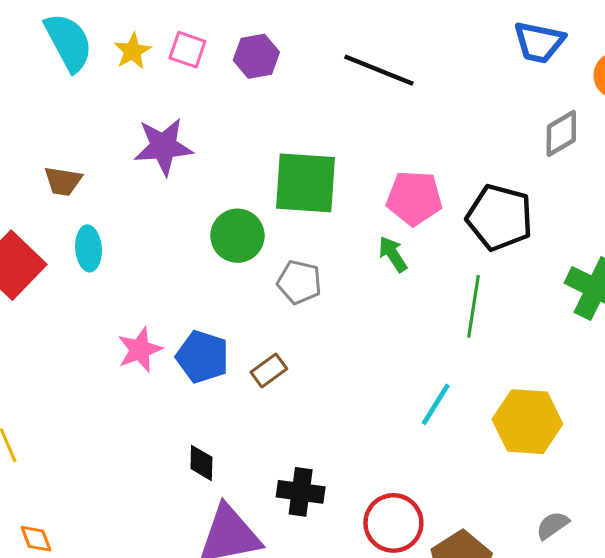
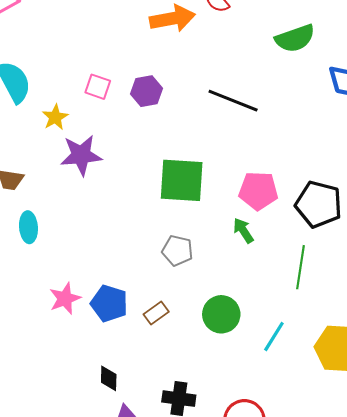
yellow star: (133, 51) -> (55, 117), moved
green circle: (237, 236) -> (221, 314), moved

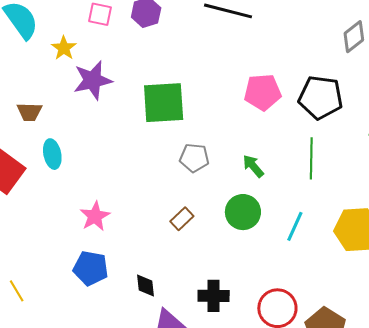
green square: (182, 180) -> (164, 103), moved
green arrow: (243, 231) -> (253, 166), moved
blue pentagon: (109, 303) -> (91, 268), moved

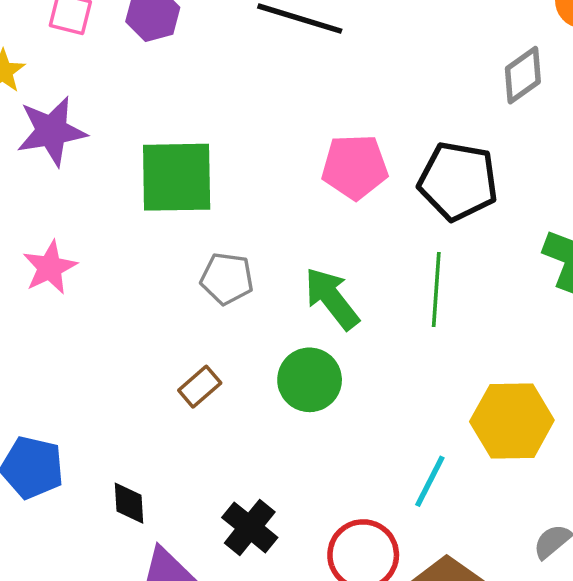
green arrow: (253, 166) -> (332, 298), size x1.5
pink star: (95, 216) -> (50, 267), moved
cyan line: (295, 226) -> (430, 481), moved
black cross: (214, 296) -> (250, 527), turned 36

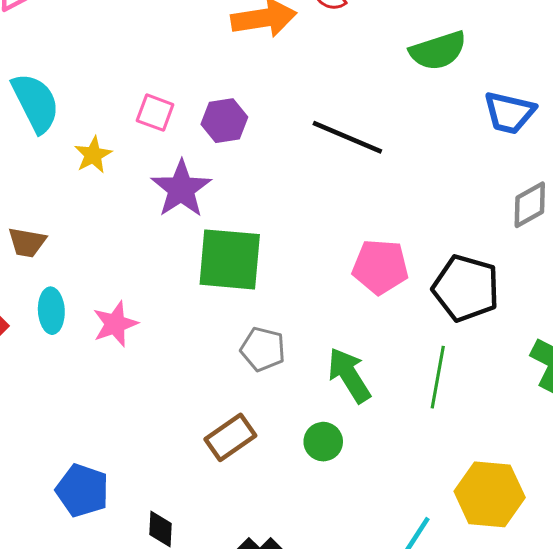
purple star: (52, 131) -> (181, 189), moved, turned -30
green circle: (310, 380) -> (323, 442), size x0.7
brown rectangle: (200, 387) -> (230, 437), size x1.4

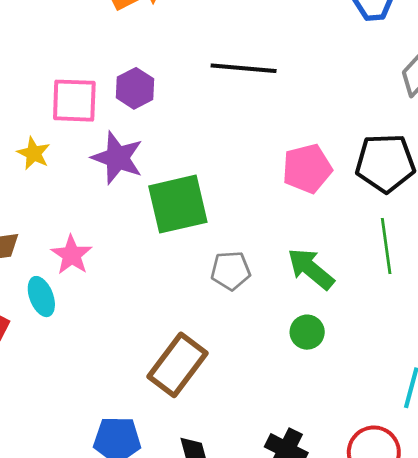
pink square: (155, 113) -> (74, 101), size x1.5
pink star: (115, 324) -> (72, 255), moved
brown rectangle: (230, 437) -> (177, 365), moved, size x1.4

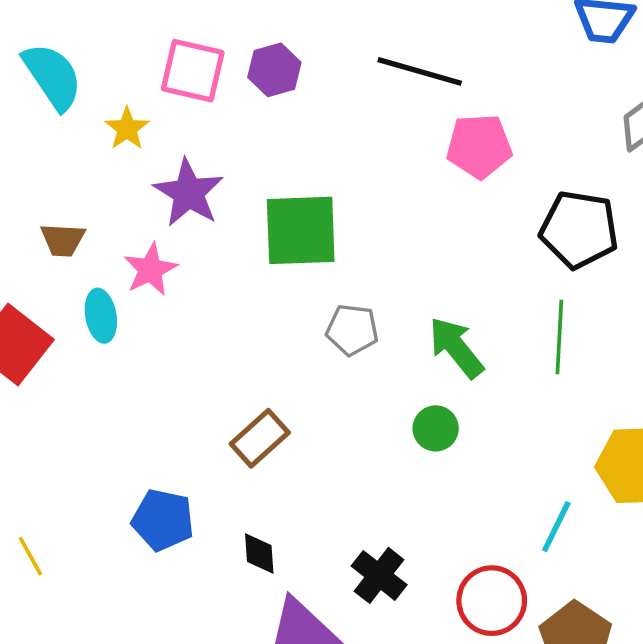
purple star: (117, 158) -> (189, 193), moved
pink pentagon: (307, 169) -> (479, 146), moved
brown rectangle: (177, 365) -> (260, 438), size x0.7

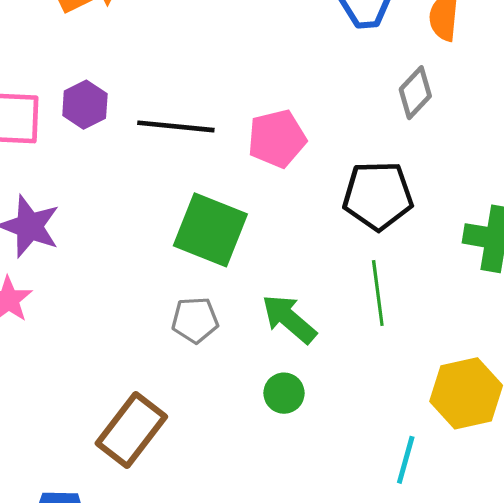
black line: (420, 71) -> (176, 126), moved
green square: (301, 230) -> (210, 230), moved, turned 34
brown rectangle: (260, 438) -> (131, 430), size x1.4

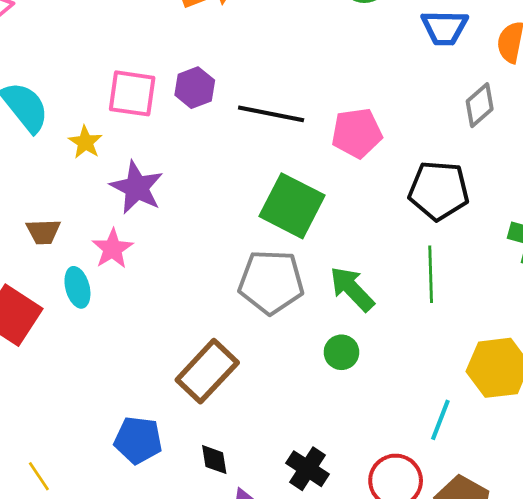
gray pentagon: (195, 320) -> (271, 282), size x1.6

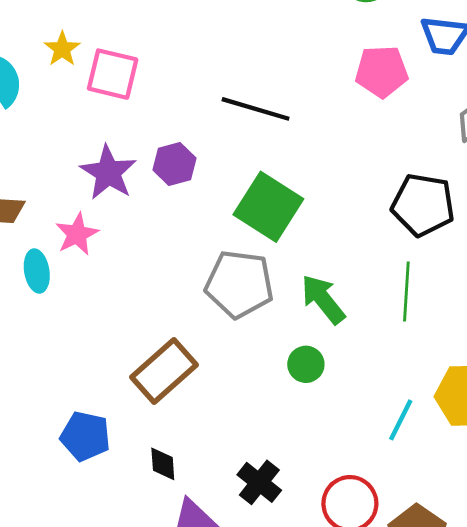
purple hexagon: (195, 88) -> (174, 164), moved
pink pentagon: (357, 133) -> (382, 71), moved
yellow star: (85, 142) -> (62, 49), moved
cyan line: (440, 420) -> (401, 420), moved

